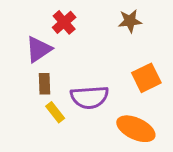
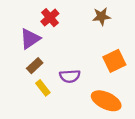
brown rectangle: (45, 84) -> (35, 66), turned 49
purple semicircle: (89, 97) -> (70, 76), size x0.7

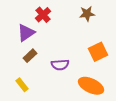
yellow rectangle: (43, 88) -> (22, 85), moved

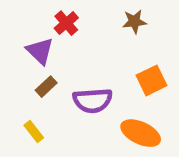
purple triangle: (26, 33) -> (40, 51), turned -42
purple semicircle: (60, 65) -> (93, 101), size x1.4

